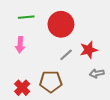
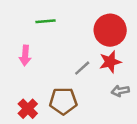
green line: (26, 17) -> (45, 21), moved
red circle: (61, 24) -> (110, 30), moved

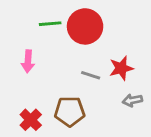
red circle: (110, 30) -> (85, 26), moved
gray line: (82, 68) -> (91, 75), turned 60

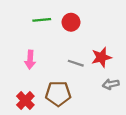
red circle: (85, 26) -> (71, 22), size x0.6
pink arrow: (28, 61) -> (30, 60), moved

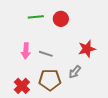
gray line: (76, 63) -> (46, 54), moved
gray arrow: (111, 84) -> (75, 72), moved, turned -40

